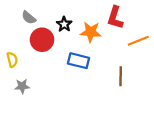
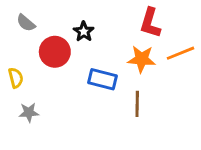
gray semicircle: (29, 18) -> (26, 23), moved
orange star: (91, 32) -> (142, 59), moved
brown line: (121, 76) -> (137, 104), moved

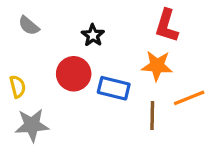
red circle: (55, 52) -> (74, 74), moved
orange line: (181, 53) -> (189, 98), moved
gray star: (29, 112) -> (32, 125), size x1.5

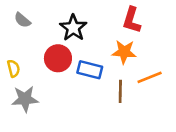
black star: (93, 35) -> (73, 28), size x1.5

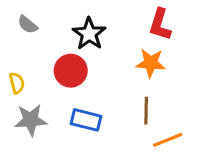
blue rectangle: (90, 70) -> (86, 120), moved
orange line: (150, 77) -> (168, 140), moved

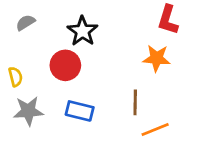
gray semicircle: (28, 24) -> (25, 23), turned 108
red L-shape: (160, 24) -> (168, 20), moved
orange star: (151, 63) -> (157, 58), moved

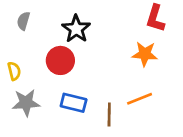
gray semicircle: (25, 23) -> (23, 21), turned -42
brown line: (135, 102) -> (109, 115), moved
orange line: (155, 129) -> (140, 99), moved

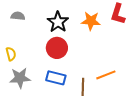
gray semicircle: (23, 21) -> (18, 16), turned 80
orange star: (145, 54) -> (91, 21), moved
red circle: (60, 60) -> (57, 48), moved

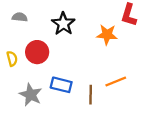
orange star: (91, 21) -> (107, 35), moved
red circle: (57, 48) -> (37, 52), moved
gray star: (20, 78) -> (31, 95), moved, turned 30

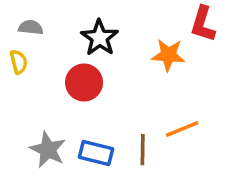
red circle: (37, 52) -> (84, 82), moved
yellow semicircle: (12, 59) -> (19, 62), moved
blue rectangle: (61, 85) -> (96, 153), moved

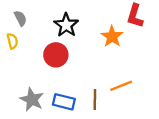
gray semicircle: (31, 27) -> (20, 18), turned 56
orange star: (168, 55) -> (112, 37), turned 30

